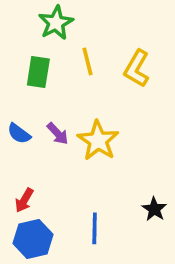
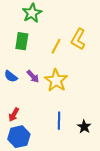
yellow line: (88, 61) -> (56, 46), moved, turned 42
black star: (154, 209) -> (84, 127), moved
blue line: (95, 228) -> (59, 121), moved

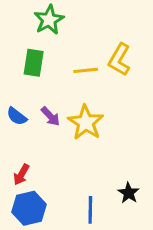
yellow line: (56, 46) -> (86, 70), turned 56
blue line: (59, 121) -> (90, 210), moved

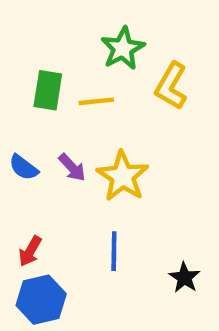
green star: (49, 20) -> (123, 48), moved
yellow line: (86, 70) -> (96, 101), moved
blue line: (90, 210) -> (114, 251), moved

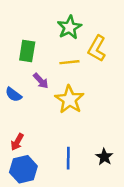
yellow line: (96, 101) -> (69, 62), moved
purple arrow: (72, 167) -> (41, 81), moved
blue line: (114, 251) -> (68, 158), moved

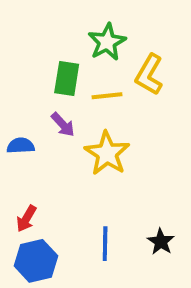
green rectangle: (27, 51) -> (67, 78), moved
blue semicircle: (13, 95) -> (21, 146), turned 140

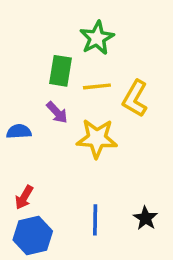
yellow L-shape: (149, 75) -> (135, 99), moved
yellow star: (107, 153) -> (97, 138), turned -30

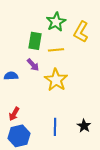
yellow L-shape: (135, 99) -> (81, 32), moved
yellow star: (97, 138) -> (56, 80), turned 30

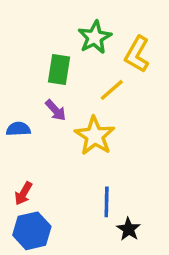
yellow line: (56, 50) -> (112, 90), moved, turned -35
black star: (84, 126) -> (129, 229), moved
blue line: (55, 127) -> (107, 202), moved

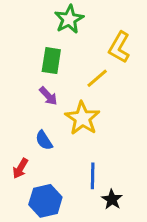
green star: (95, 37) -> (69, 19), moved
blue semicircle: (18, 129) -> (44, 140), moved, turned -120
blue hexagon: (32, 231) -> (45, 201), moved

